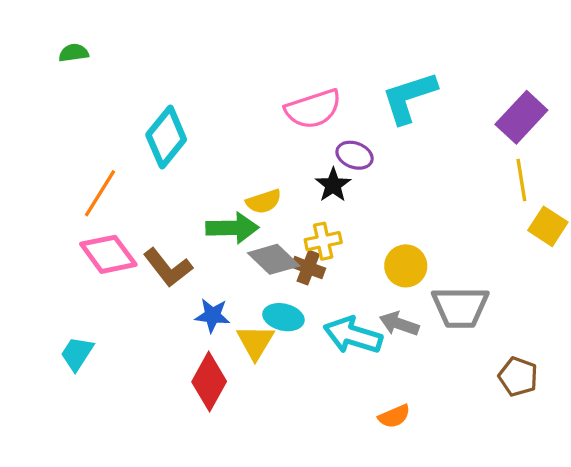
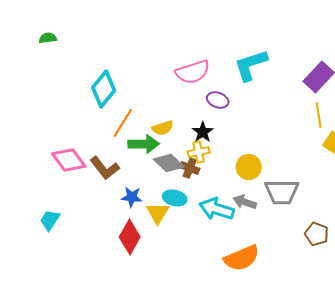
black star: (333, 185) -> (203, 132), moved
orange line: (100, 193) -> (123, 123), moved
orange semicircle: (394, 416) -> (242, 258), size x1.8

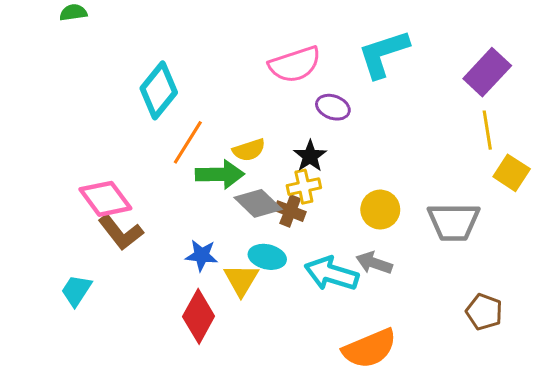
brown L-shape: (105, 168) -> (121, 232), moved
gray trapezoid: (282, 192) -> (454, 222), moved

